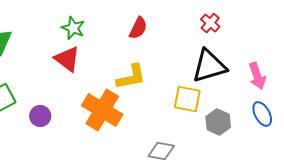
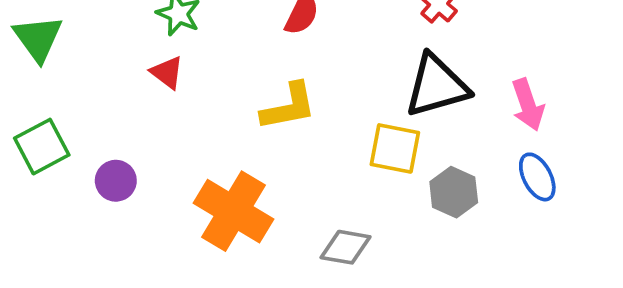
red triangle: (67, 59) -> (167, 73), size x0.7
orange cross: (102, 110) -> (234, 211), moved

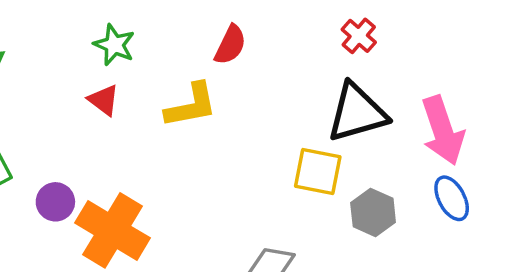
pink arrow: (528, 105) -> (443, 130), size x1.4
yellow L-shape: (289, 107) -> (191, 105), moved
orange cross: (234, 211) -> (113, 230), moved

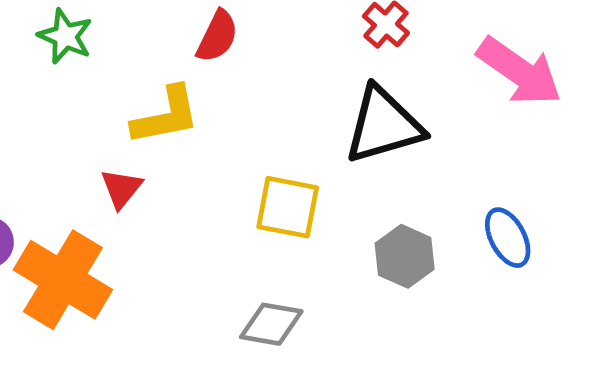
red triangle: (104, 100) -> (121, 188), moved, turned 32
pink arrow: (443, 130) -> (519, 71), moved, turned -36
yellow square: (318, 172) -> (288, 207), moved

